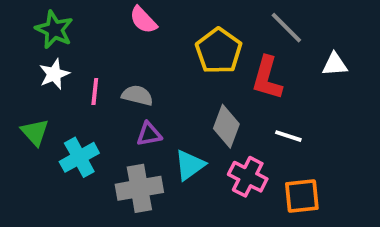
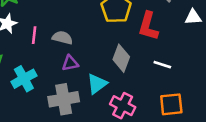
pink cross: (248, 177) -> (123, 106), moved

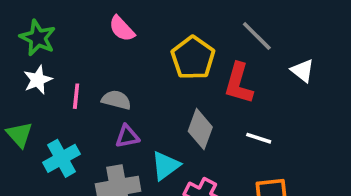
white triangle: (193, 17) -> (303, 71), turned 42

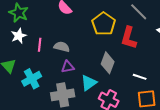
white line: (259, 138) -> (140, 77), moved

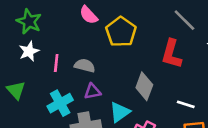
yellow pentagon: (104, 24) -> (121, 32), moved
cyan cross: (32, 79) -> (60, 103), moved

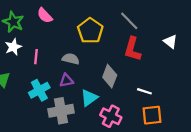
pink semicircle: (89, 15) -> (45, 15), moved
gray line: (184, 20) -> (129, 21), moved
gray semicircle: (85, 66) -> (71, 59), moved

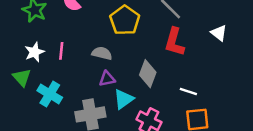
white star: (13, 47) -> (35, 52), moved
purple triangle: (66, 80) -> (107, 79), moved
cyan cross: (39, 90) -> (50, 94), moved, turned -30

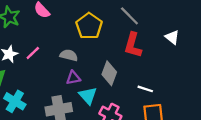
pink line: (61, 51) -> (33, 53), turned 40
cyan cross: (50, 94) -> (15, 101), moved
cyan triangle: (124, 99) -> (88, 96), turned -36

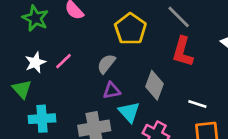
gray semicircle: (69, 55) -> (106, 64), turned -66
cyan cross: (15, 101) -> (42, 119), turned -35

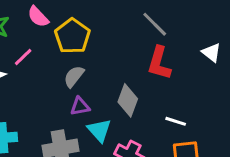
yellow pentagon: (130, 29) -> (72, 36), moved
pink line: (63, 61) -> (23, 57), moved

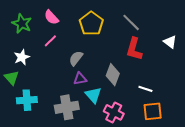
yellow pentagon: (72, 36) -> (91, 24), moved
pink line: (23, 57) -> (50, 41), moved

